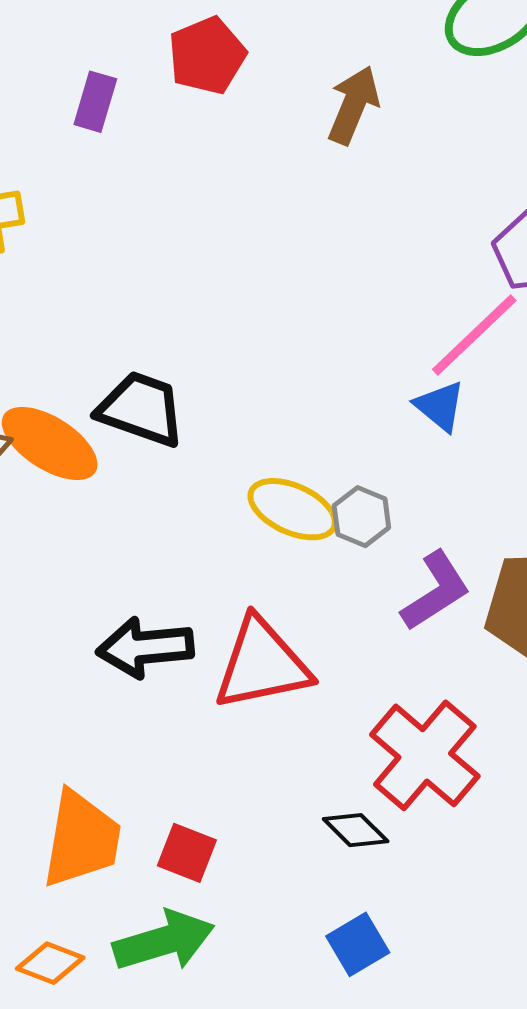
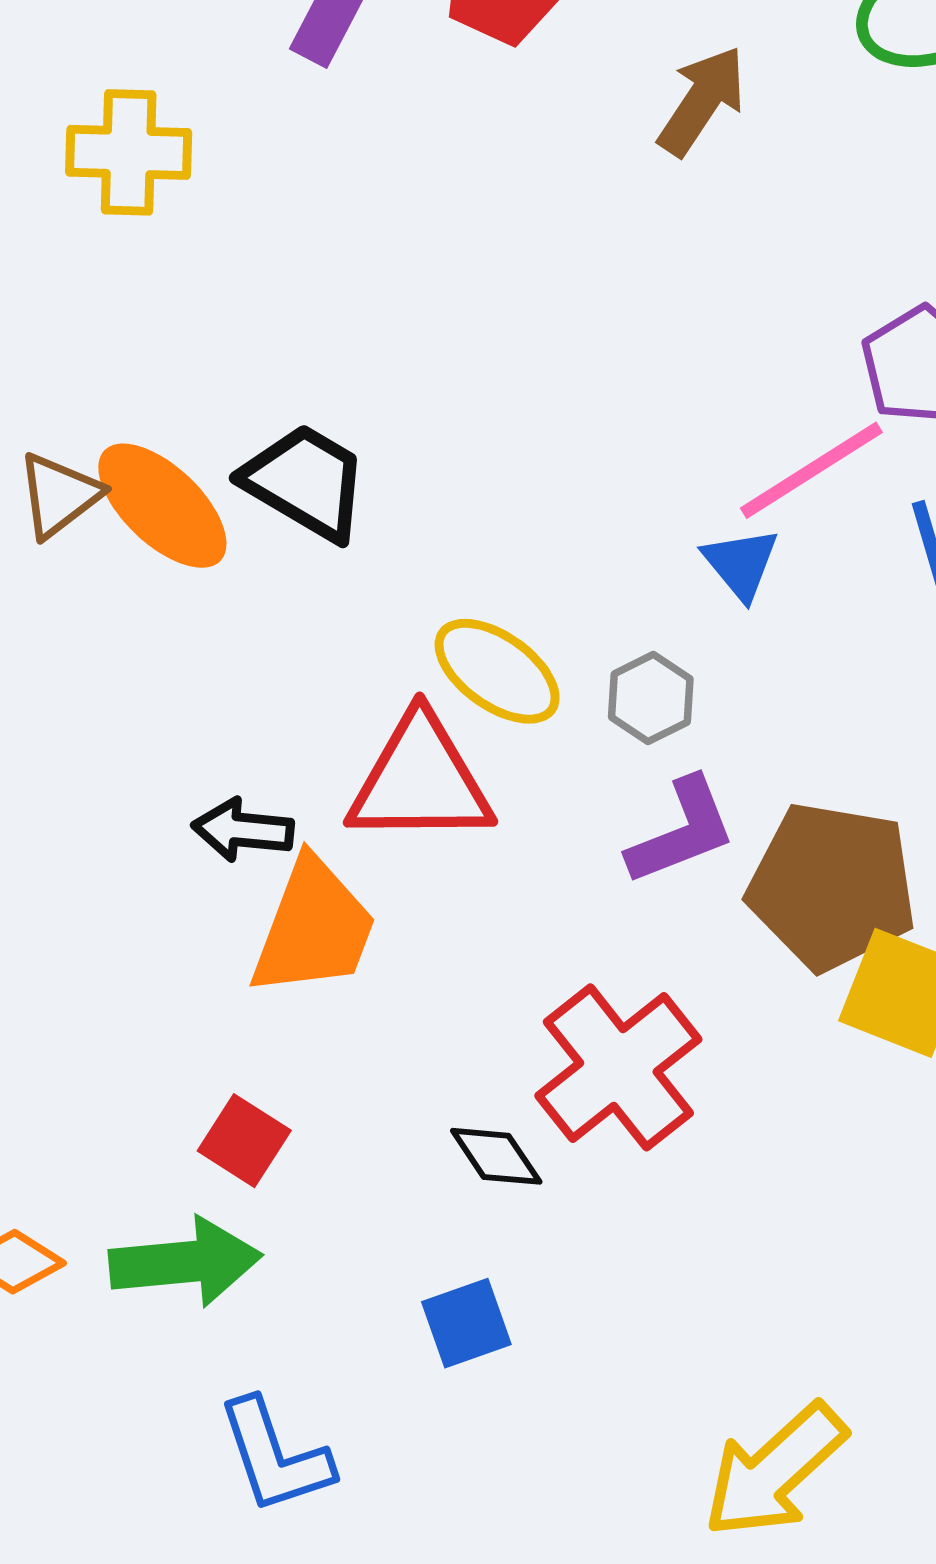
gray hexagon: (361, 517) -> (651, 698), moved
black arrow: (145, 647) -> (243, 830), size x0.7
red triangle: (262, 664) -> (420, 780), moved
orange trapezoid: (81, 839) -> (314, 928), moved

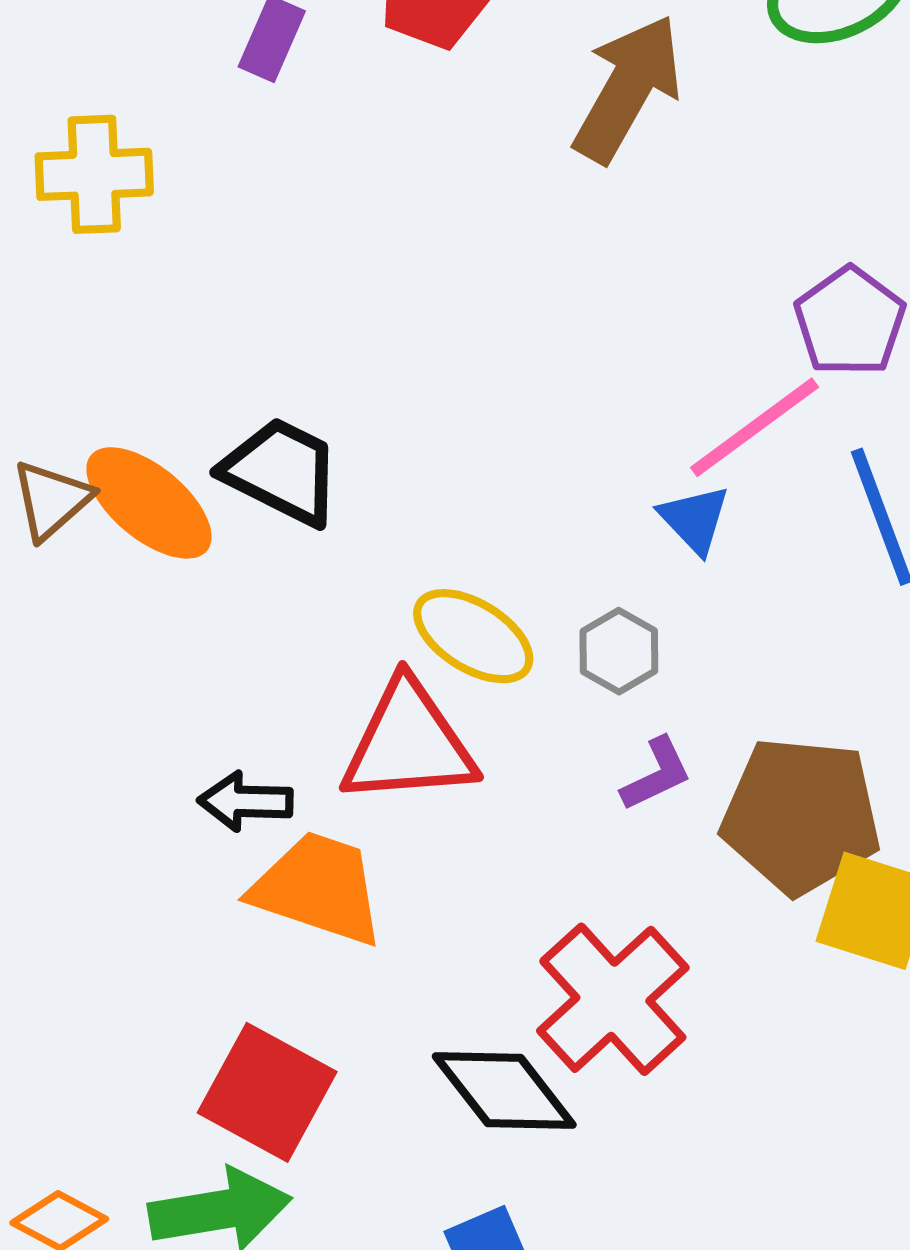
brown arrow: (702, 101) -> (628, 88), size x1.4
purple L-shape: (682, 831) -> (657, 774), size x0.7
orange trapezoid: (314, 928) -> (318, 888), turned -88
red square: (244, 1141) -> (267, 1092), size x1.6
black diamond: (496, 1156) -> (504, 1091), size x1.6

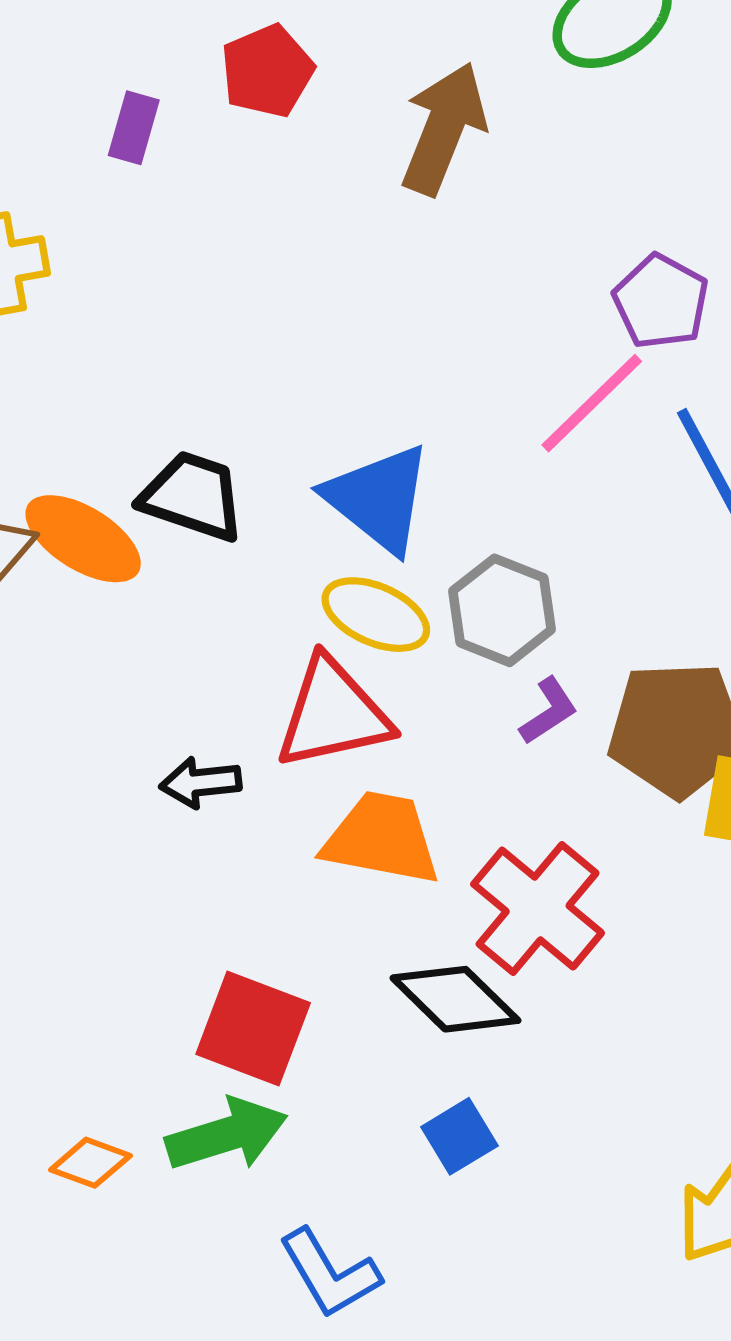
blue triangle: (695, 519) -> (378, 499), moved, size x1.8
gray hexagon: (619, 651) -> (502, 610), size x1.5
orange trapezoid: (318, 888) -> (382, 838), moved

